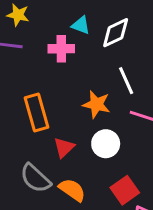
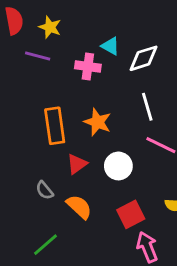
orange star: (96, 104) -> (98, 122), moved
gray semicircle: (35, 178) -> (44, 190), size x0.6

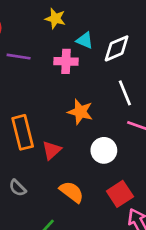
yellow star: (50, 27) -> (55, 19), moved
orange rectangle: (55, 126) -> (23, 132), moved
red triangle: (77, 164) -> (52, 150), moved
gray semicircle: (44, 190) -> (18, 188), moved

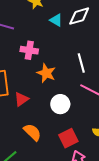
white diamond: (117, 48) -> (79, 16), moved
pink cross: (66, 61) -> (29, 50), moved

